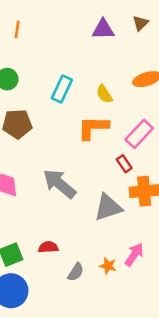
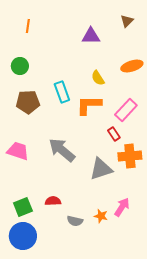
purple triangle: (103, 29) -> (91, 36), moved
cyan rectangle: (62, 89) -> (62, 92), moved, turned -45
gray semicircle: (76, 272) -> (75, 221), turned 70

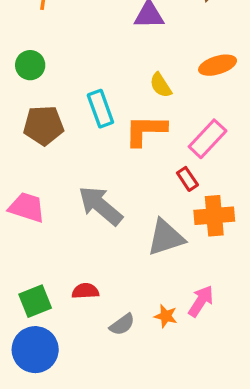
gray semicircle: (75, 221) -> (122, 324), turned -49

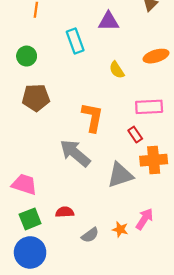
cyan rectangle: (100, 109) -> (75, 41), moved
orange L-shape: (146, 130) -> (92, 117), moved, turned 100
pink rectangle: (208, 139) -> (149, 107), turned 44
pink trapezoid: (27, 207) -> (24, 184), moved

